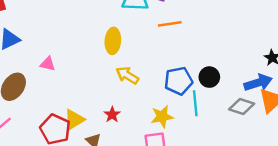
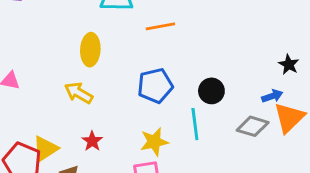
yellow arrow: (127, 75) -> (79, 93), moved
blue pentagon: (178, 81) -> (155, 86), moved
blue arrow: (258, 83) -> (272, 96), size x0.6

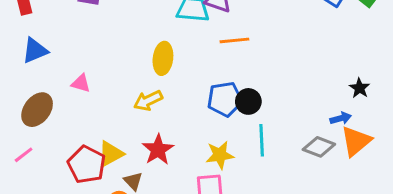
black circle: (211, 91) -> (248, 101), moved
yellow arrow: (79, 93) -> (148, 101), turned -60
red star: (92, 141) -> (158, 150), size x1.5

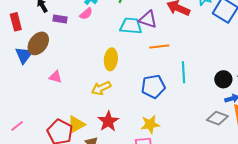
blue triangle: (35, 50) -> (24, 55), turned -30
black circle: (248, 101) -> (223, 79), moved
brown ellipse: (37, 110) -> (38, 43), moved
cyan line: (262, 140) -> (184, 72), moved

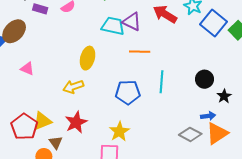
black circle: (223, 79) -> (205, 79), moved
yellow star: (150, 124) -> (119, 131), turned -30

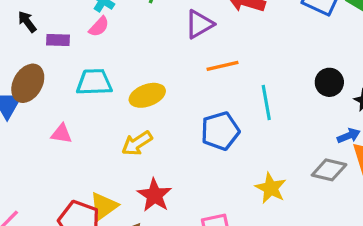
purple triangle: (132, 22) -> (199, 24), turned -42
cyan trapezoid: (113, 26) -> (94, 82), moved
yellow ellipse: (88, 58) -> (147, 95), turned 70
yellow star: (119, 131) -> (271, 188), moved

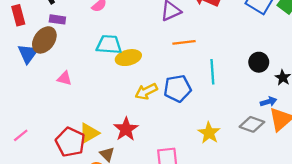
purple rectangle: (58, 40) -> (57, 19), moved
cyan trapezoid: (94, 82) -> (109, 45), moved
yellow arrow: (137, 143) -> (146, 91), moved

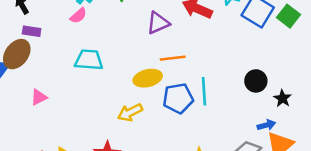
yellow ellipse: (128, 58) -> (148, 78), moved
pink triangle: (64, 78) -> (39, 97), turned -42
blue pentagon: (177, 88) -> (178, 98), moved

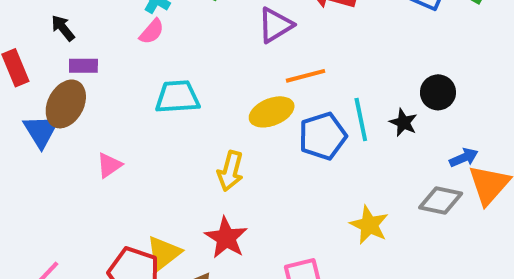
black star: (282, 98) -> (403, 123), moved
yellow arrow: (130, 112) -> (230, 171), moved, turned -40

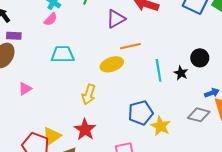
blue pentagon: (323, 136) -> (141, 113), moved

